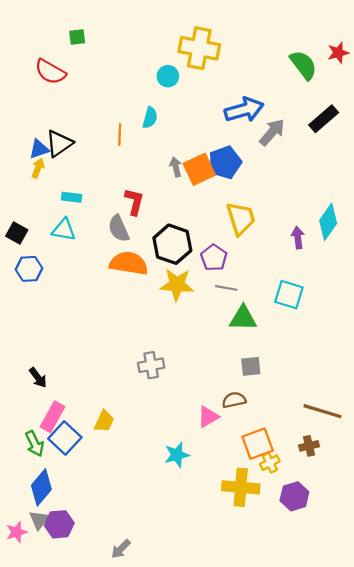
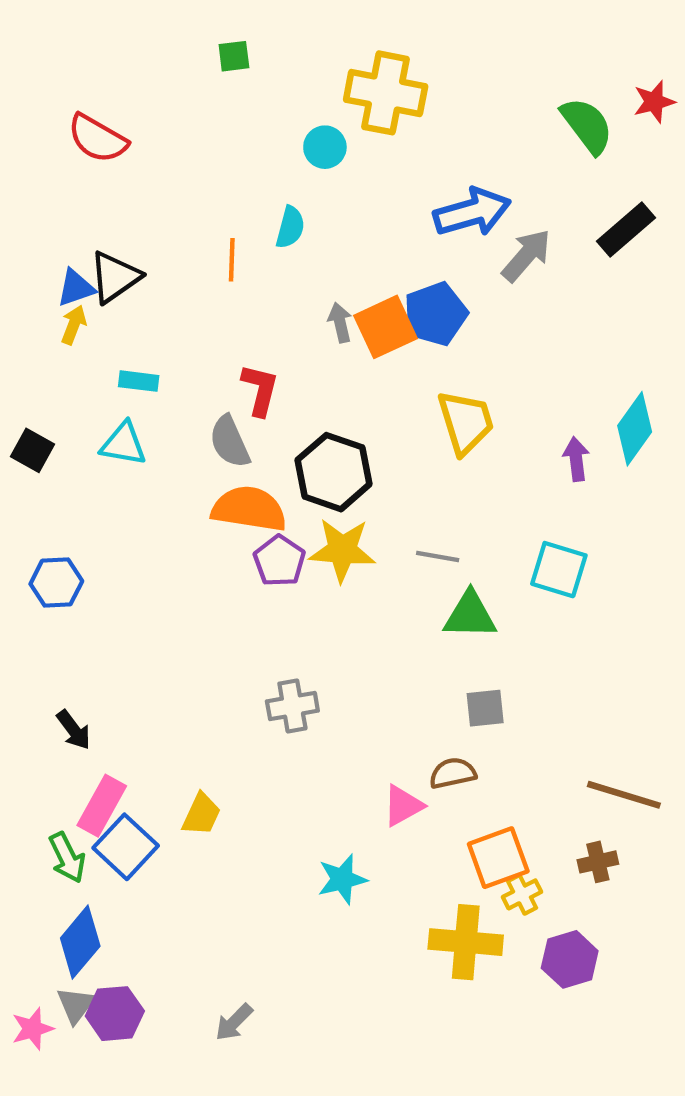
green square: (77, 37) -> (234, 56), moved
purple pentagon: (214, 258) -> (279, 561), moved
blue hexagon: (29, 269) -> (56, 583), moved
gray arrow: (121, 549) -> (234, 1022), moved

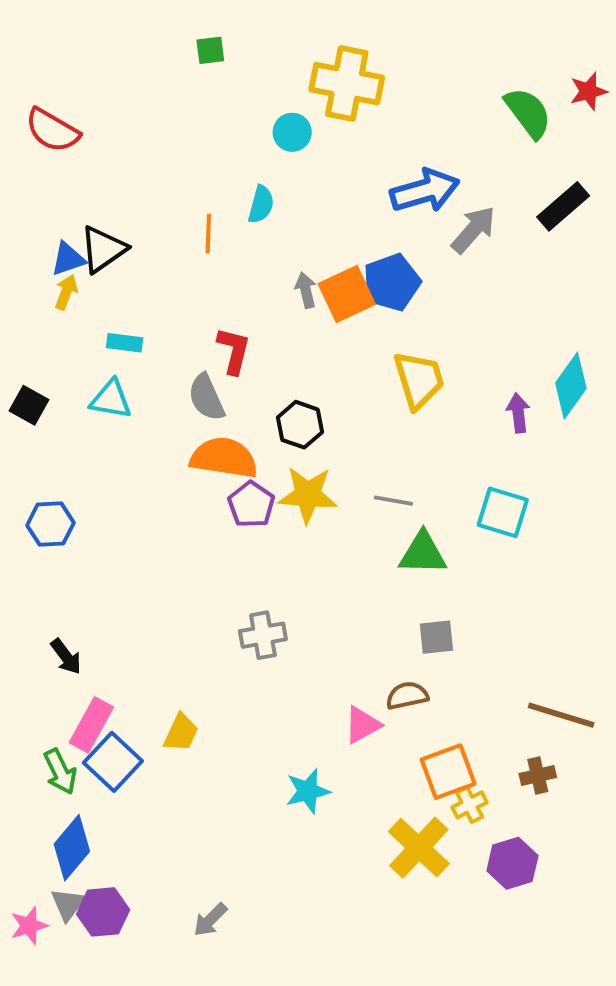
red semicircle: (97, 138) -> (52, 130), moved
black hexagon: (334, 472) -> (300, 425), size x0.7
yellow cross: (466, 942) -> (419, 848), turned 38

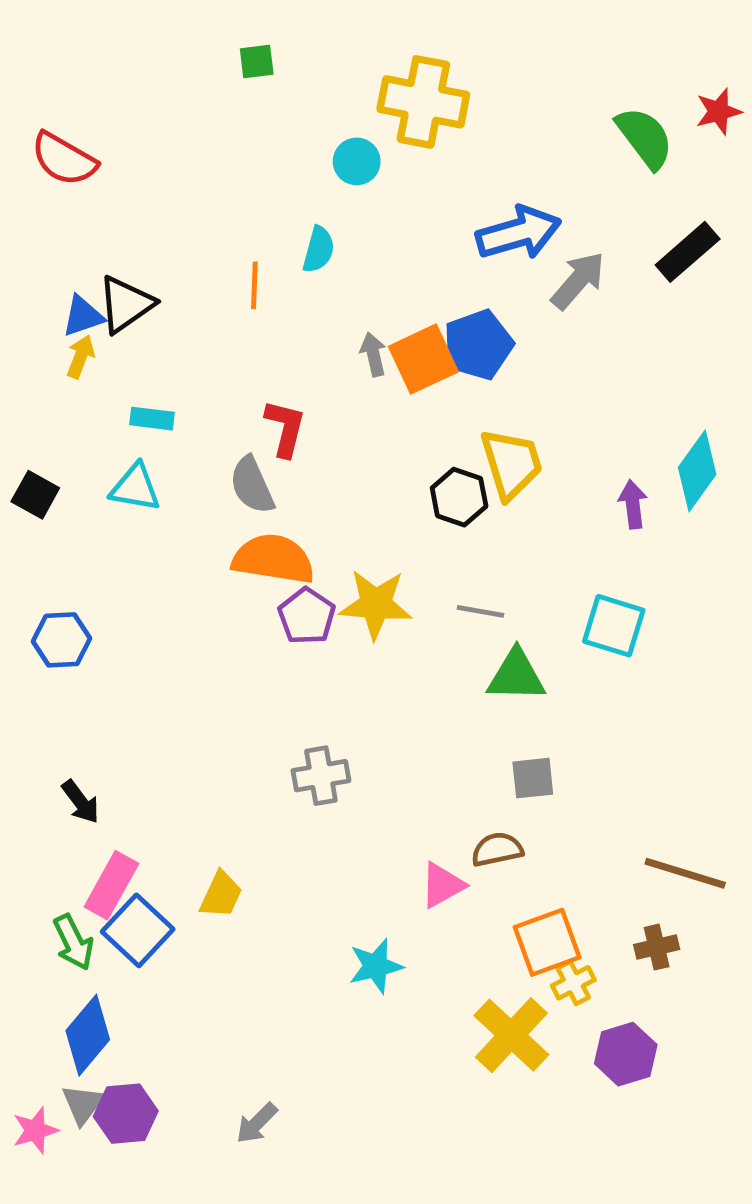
black hexagon: (300, 425) -> (459, 497), moved

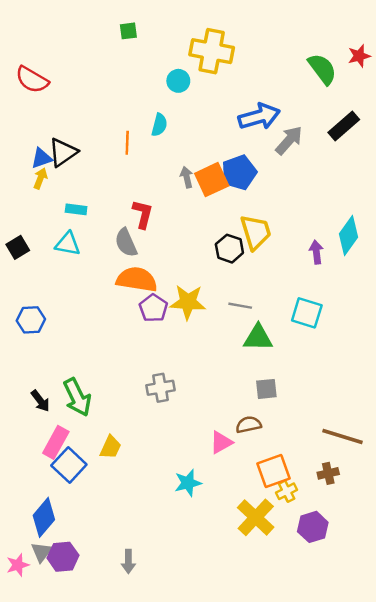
black square: (35, 495) -> (18, 247), turned 30
green arrow: (73, 942) -> (77, 397), moved, size x1.4
gray arrow: (257, 1123) -> (128, 561), turned -45

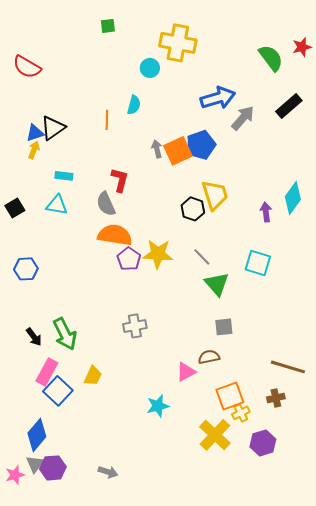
gray line: (240, 306) -> (202, 257), turned 36
green triangle: (258, 338) -> (217, 284), turned 48
gray arrow: (128, 561) -> (108, 472), turned -72

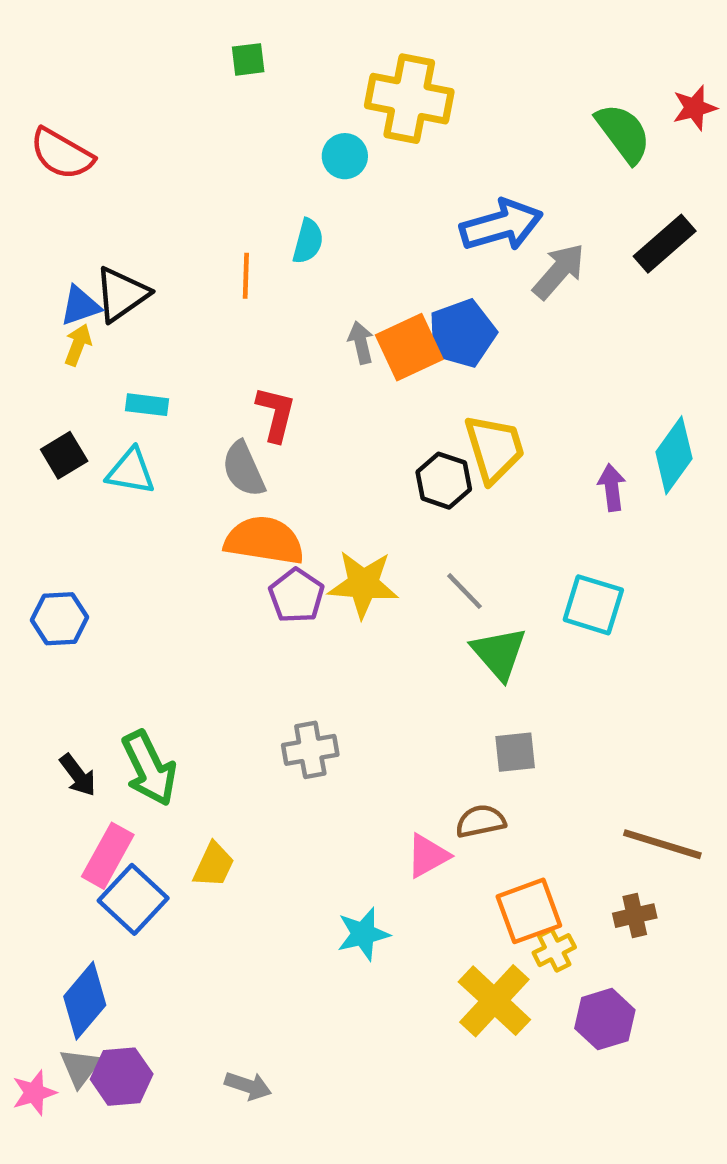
black square: (15, 208) -> (64, 455), moved

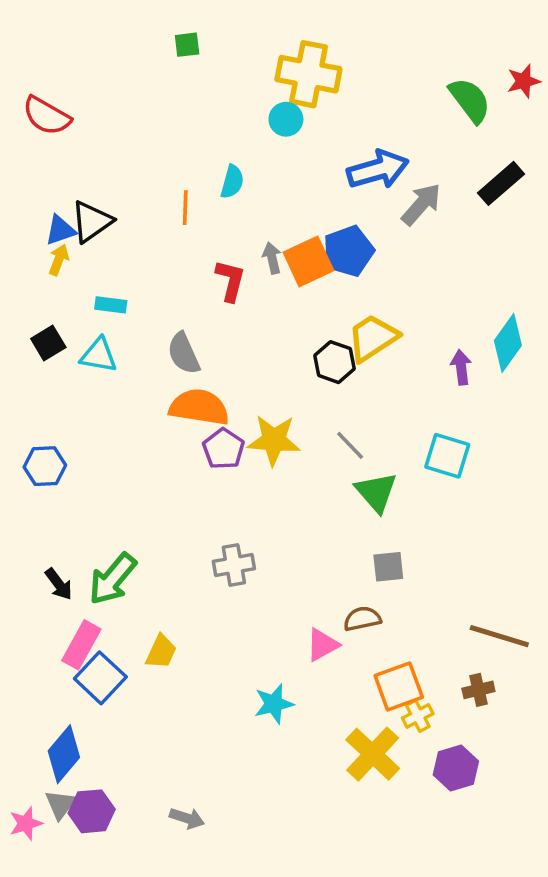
cyan circle: (345, 156) -> (286, 119), moved
red L-shape: (276, 414) -> (230, 281), moved
yellow trapezoid: (494, 448) -> (373, 338), turned -106
green arrow: (149, 768) -> (112, 579), turned 66

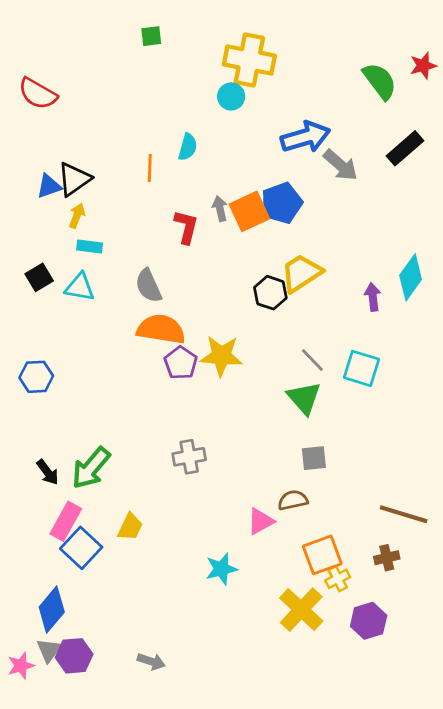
gray arrow: (421, 204) -> (340, 165), turned 90
yellow arrow: (59, 260) -> (77, 216), moved
gray line: (350, 445) -> (312, 360), moved

